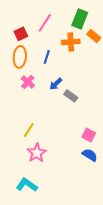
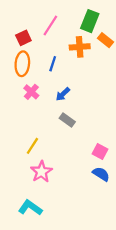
gray rectangle: (71, 96) -> (67, 120), moved

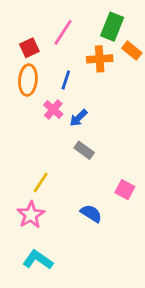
pink cross: (31, 92) -> (53, 109), moved
pink star: (41, 172) -> (31, 215), moved
blue semicircle: (101, 174) -> (91, 213), moved

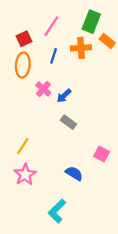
blue line: (66, 80) -> (54, 56), moved
yellow line: (41, 183) -> (23, 146), moved
cyan L-shape: (38, 260) -> (57, 211), moved, turned -80

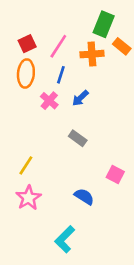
pink line: (51, 26) -> (58, 46), moved
blue line: (54, 56) -> (61, 75), moved
blue arrow: (64, 96) -> (80, 98), moved

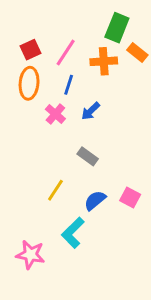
yellow line: (26, 165) -> (55, 190), moved
blue semicircle: (84, 197) -> (95, 200), moved, turned -72
pink star: (28, 198) -> (30, 255), moved, turned -30
cyan L-shape: (65, 239) -> (73, 233), moved

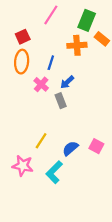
pink line: (66, 53) -> (51, 15), moved
gray rectangle: (88, 156) -> (61, 101), moved, turned 32
pink star: (30, 255) -> (23, 166), moved

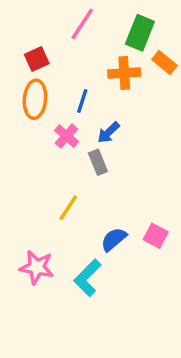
yellow line: (41, 141) -> (68, 208), moved

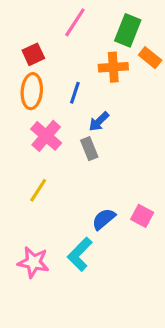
pink cross: (66, 136) -> (46, 136), moved, size x1.4
yellow line: (68, 208) -> (38, 190), moved
pink star: (37, 267) -> (33, 262), moved

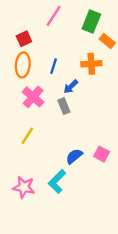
orange cross: (113, 67) -> (91, 64), moved

